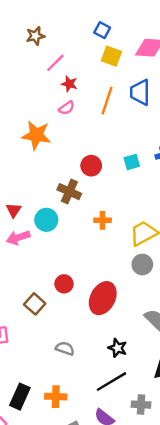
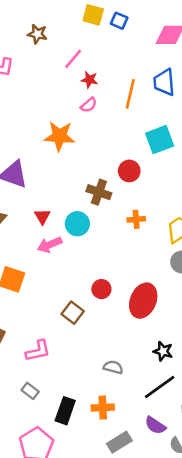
brown star: (35, 36) -> (37, 34), moved, turned 30
yellow square: (111, 56) -> (93, 15), moved
cyan square: (132, 162) -> (160, 140), moved, size x1.6
red circle: (91, 166) -> (129, 171), moved
gray semicircle: (65, 348) -> (113, 367), moved

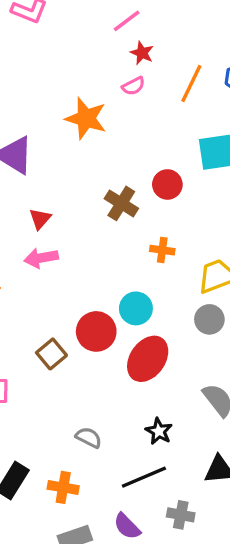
cyan circle: (77, 224) -> (136, 308), moved
red circle: (101, 289) -> (96, 331), size x1.5

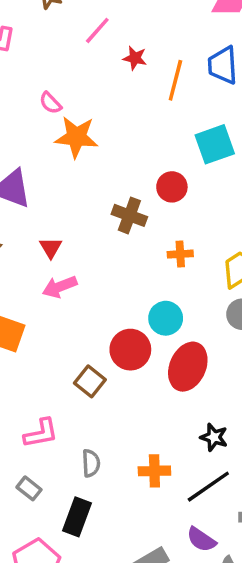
red star: (142, 53) -> (135, 58), moved
pink semicircle: (133, 86) -> (50, 103), moved, turned 85
gray semicircle: (89, 438) -> (91, 463), moved, turned 72
orange cross: (63, 487) -> (154, 471), moved

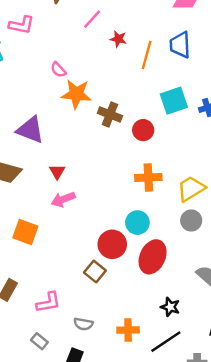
brown cross: (129, 215) -> (110, 114), moved
orange cross: (180, 254) -> (148, 177), size x1.5
brown square: (90, 381) -> (95, 272), moved
gray semicircle: (91, 463) -> (83, 324), turned 102

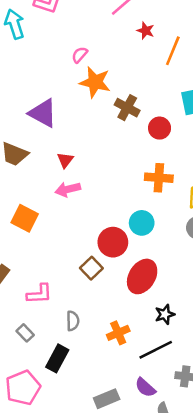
pink semicircle: (58, 70) -> (80, 55), turned 77
red ellipse: (153, 257) -> (142, 276), moved
black star: (170, 307) -> (165, 314), turned 30
gray semicircle: (83, 324) -> (73, 321), turned -108
orange cross: (128, 330) -> (118, 333), turned -30

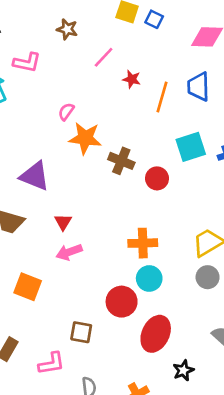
orange cross: (159, 178) -> (143, 243), moved
brown square: (91, 268) -> (81, 332), moved, turned -30

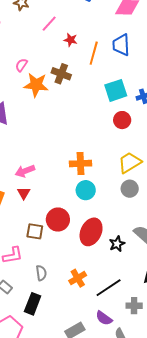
brown cross: (121, 161) -> (61, 74), moved
red circle: (157, 178) -> (122, 120), moved
red triangle: (63, 222) -> (24, 193), moved
red circle: (122, 302) -> (58, 220), moved
black star: (183, 370) -> (117, 244), moved

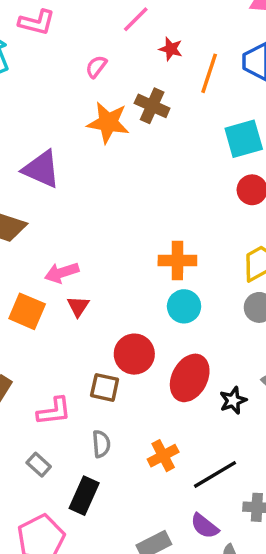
pink semicircle: (21, 65) -> (96, 67), moved
pink arrow: (25, 171) -> (62, 273), moved
brown square: (35, 231) -> (105, 387), moved

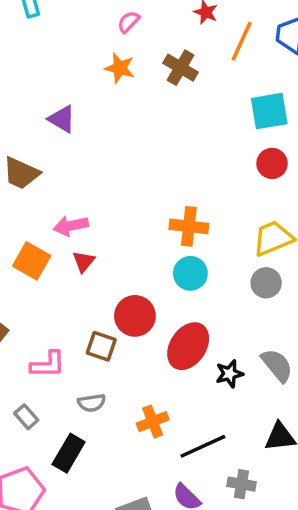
orange star: (108, 123) -> (120, 68), moved, size x0.7
purple triangle: (41, 169) -> (62, 119), size x0.7
gray semicircle: (101, 444) -> (92, 403), turned 80

